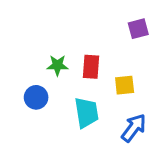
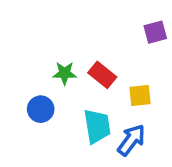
red rectangle: (91, 67) -> (102, 75), turned -55
blue arrow: (134, 128) -> (131, 140), moved

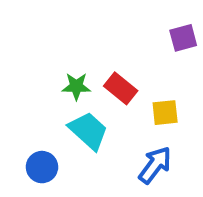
blue circle: (41, 109) -> (42, 167), moved
cyan trapezoid: (97, 126) -> (88, 131), moved, turned -39

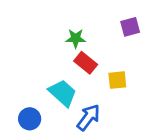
green star: (76, 86) -> (76, 38), moved
blue arrow: (155, 165) -> (89, 117), moved

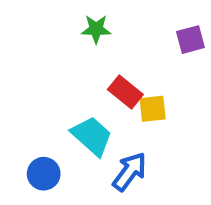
green star: (76, 38) -> (96, 29), moved
yellow square: (117, 80) -> (153, 109), moved

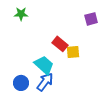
green star: (96, 29) -> (21, 14), moved
blue arrow: (130, 172) -> (45, 82), moved

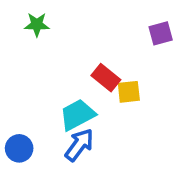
cyan trapezoid: (44, 65) -> (78, 115), turned -70
blue circle: (21, 83) -> (19, 148), moved

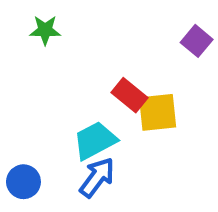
purple square: (161, 33) -> (197, 41), turned -35
yellow square: (129, 92) -> (158, 112), size x1.4

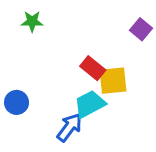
cyan trapezoid: (95, 141) -> (90, 104), moved
blue circle: (23, 182) -> (17, 102), moved

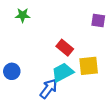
purple square: (141, 29) -> (98, 21), turned -32
yellow square: (113, 81) -> (89, 66), moved

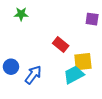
cyan trapezoid: (63, 72) -> (74, 75), moved
blue arrow: (49, 89) -> (33, 75), moved

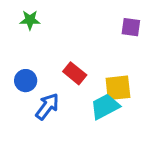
red rectangle: (61, 44) -> (75, 73), moved
blue circle: (11, 67) -> (26, 81), moved

